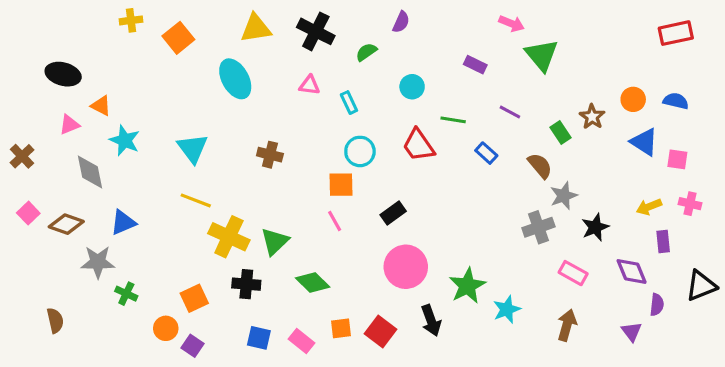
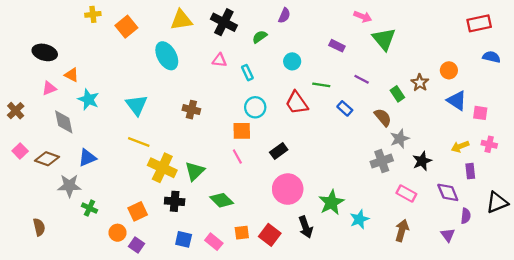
blue semicircle: (676, 101) -> (491, 57), moved

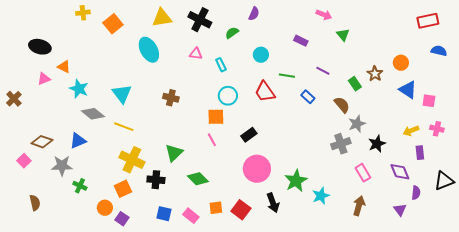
green triangle: (384, 39) -> (343, 35), size x0.6
gray diamond: (64, 122) -> (93, 114), moved, turned -40
pink square: (20, 151) -> (24, 161), moved
yellow cross: (162, 168) -> (132, 160), moved
pink rectangle: (406, 194) -> (363, 173), turned 30

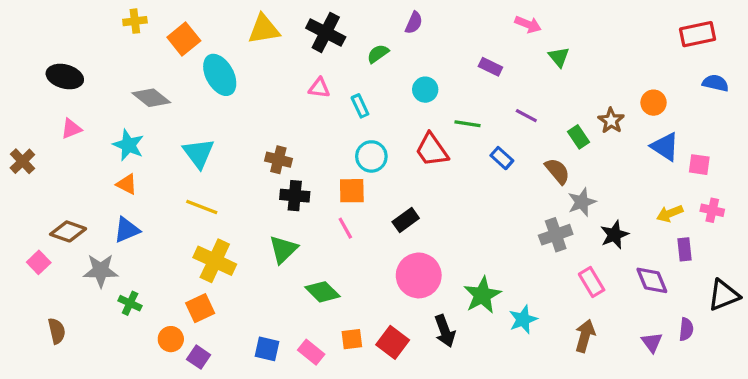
cyan ellipse: (149, 50) -> (220, 75), moved
orange triangle: (64, 67) -> (127, 184), moved
gray diamond: (93, 114) -> (151, 98), moved
black cross: (156, 180) -> (295, 196), moved
purple semicircle: (416, 193) -> (686, 329), moved

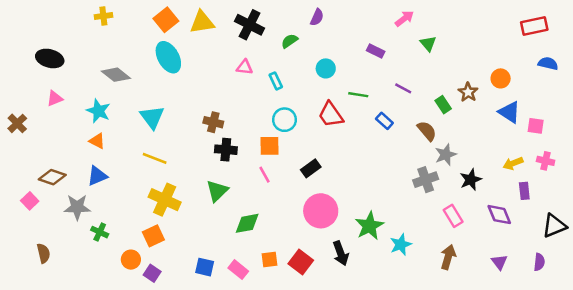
pink arrow: (528, 24) -> (404, 19), turned -60
orange square: (184, 39) -> (166, 20), moved
green diamond: (322, 292) -> (247, 223), turned -55
purple semicircle: (686, 329) -> (539, 262), moved

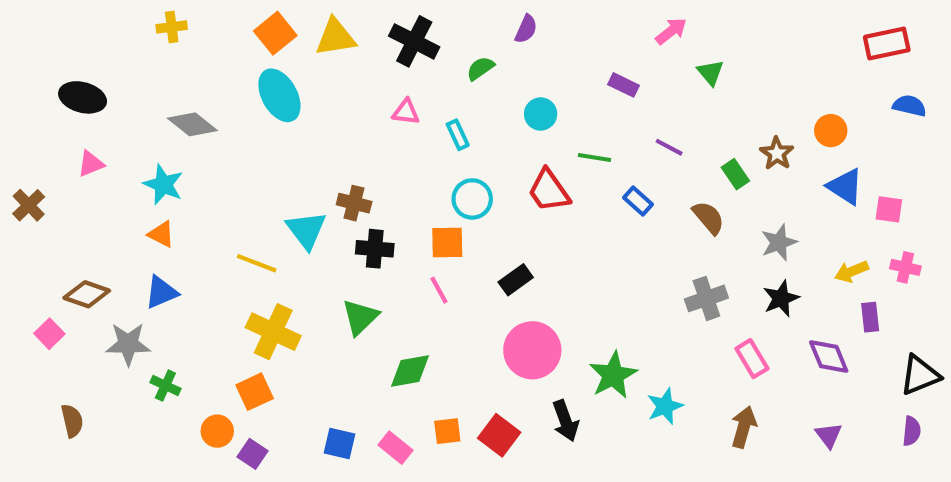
cyan triangle: (152, 117) -> (306, 230), moved
gray star: (446, 155) -> (779, 242), moved
purple semicircle: (539, 262) -> (912, 431), moved

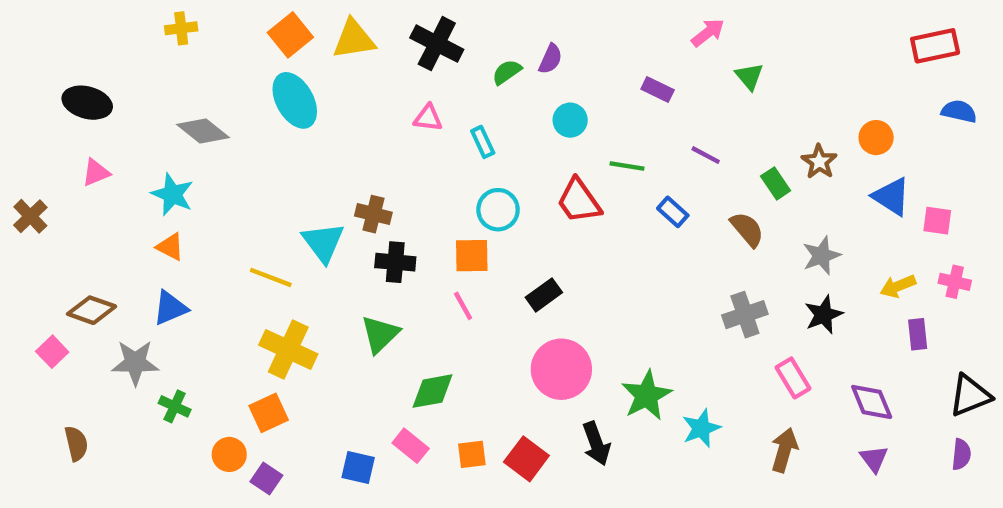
purple semicircle: (526, 29) -> (550, 59), moved
purple diamond: (829, 356) -> (872, 402), moved
pink rectangle: (395, 448) -> (411, 446), moved

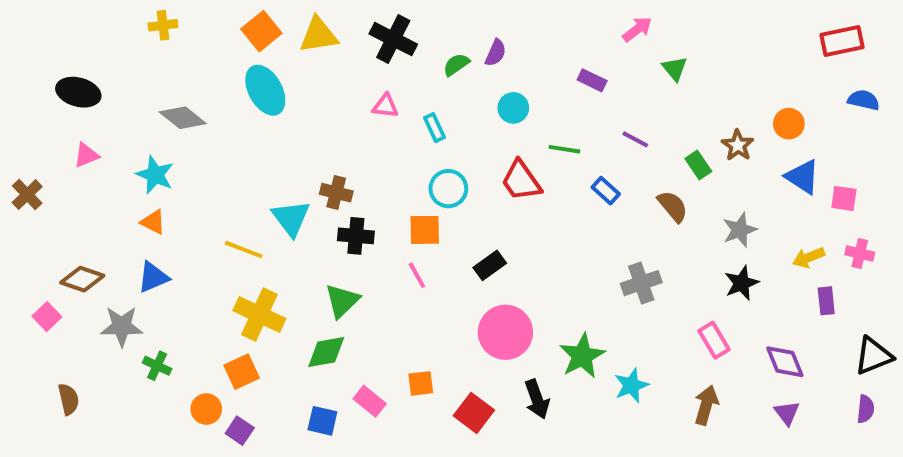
gray cross: (745, 315) -> (641, 283), moved
green diamond: (432, 391) -> (326, 352), moved
orange square: (472, 454) -> (421, 383), moved

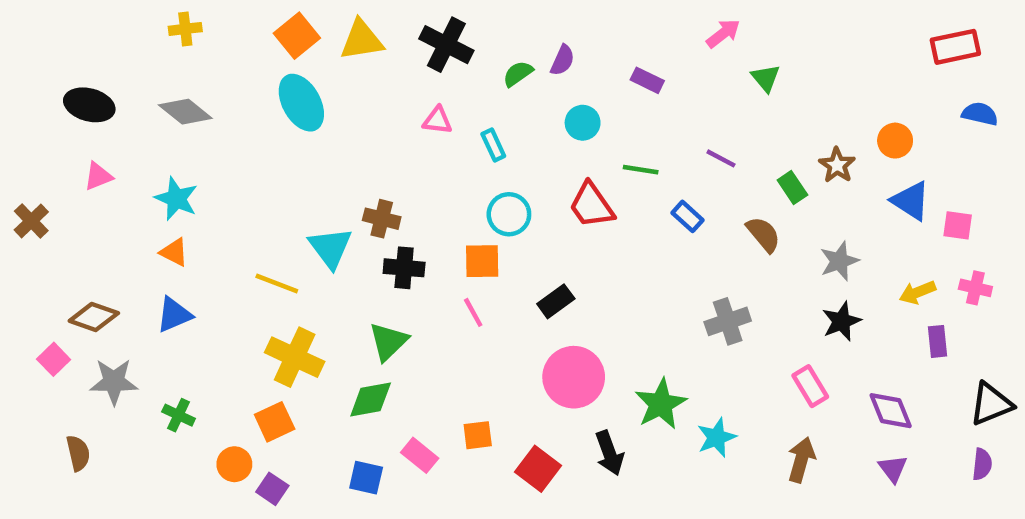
purple rectangle: (592, 80) -> (647, 80), moved
gray diamond: (183, 118) -> (185, 112), moved
gray star: (122, 326) -> (114, 382), moved

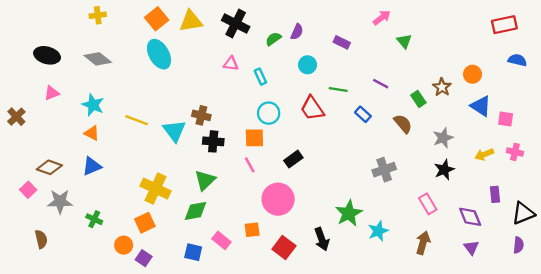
yellow line: (277, 283) -> (137, 120), moved
purple rectangle: (937, 341) -> (495, 194), moved
pink circle: (574, 377) -> (278, 199), moved

